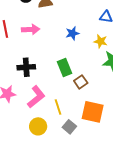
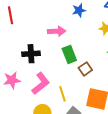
pink arrow: (31, 29) -> (57, 31), moved
blue star: (72, 33) -> (79, 10), moved

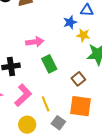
blue star: (79, 10) -> (70, 22), moved
brown square: (85, 69) -> (78, 79), moved

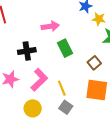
gray square: (58, 123) -> (66, 107), moved
yellow circle: (27, 125) -> (33, 108), moved

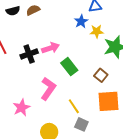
black cross: (27, 51) -> (29, 54), moved
pink L-shape: (39, 80) -> (48, 89), moved

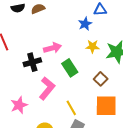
yellow star: (97, 31) -> (92, 46), moved
black cross: (29, 54) -> (32, 62), moved

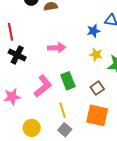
black cross: (32, 62) -> (17, 55), moved, turned 30
green rectangle: (70, 68) -> (68, 81), moved

